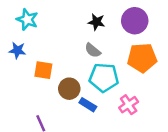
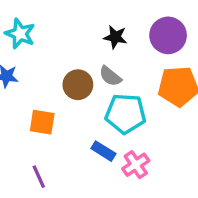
orange square: (43, 70) -> (42, 122), moved
brown circle: (69, 89) -> (78, 85), moved
pink cross: (129, 105) -> (136, 165), moved

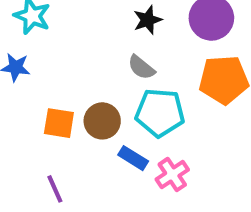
black star: (115, 37) -> (148, 20), turned -30
brown circle: (78, 85) -> (102, 121), moved

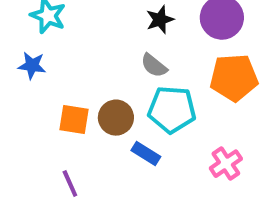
pink cross: (172, 175) -> (226, 164), moved

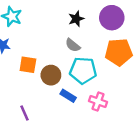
orange square: (74, 120) -> (28, 65), moved
pink cross: (226, 164) -> (98, 102), moved, turned -36

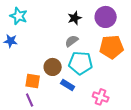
gray semicircle: (73, 45) -> (72, 41), turned 104
orange square: (28, 65) -> (33, 81), moved
pink cross: (98, 102) -> (101, 97), moved

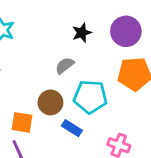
gray semicircle: (72, 41) -> (65, 65), moved

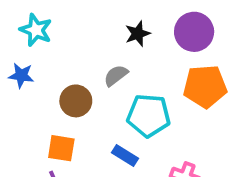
brown circle: (50, 102) -> (76, 101), moved

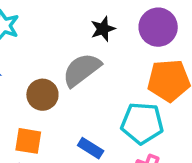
gray semicircle: (116, 75) -> (82, 70), size x1.6
cyan pentagon: (149, 115) -> (142, 123), moved

